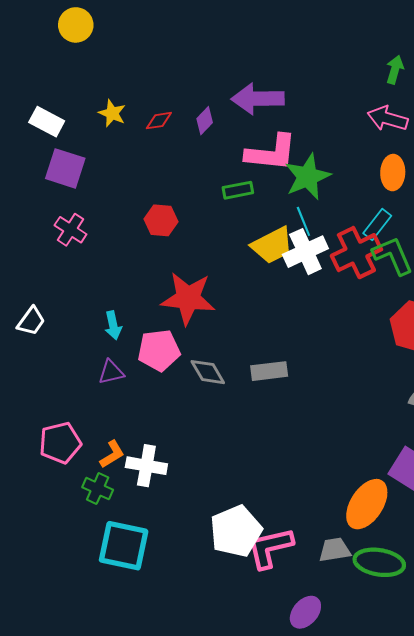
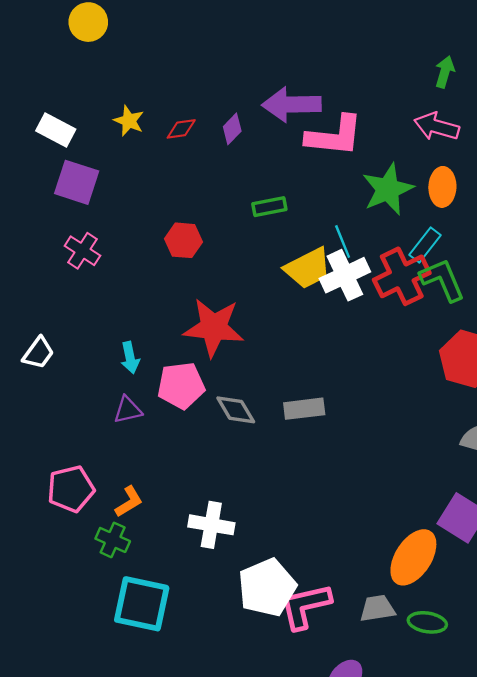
pink L-shape: (271, 153) -> (334, 136), moved
green star: (308, 177) -> (388, 189), moved
white cross: (146, 466) -> (211, 525), moved
green ellipse: (379, 562) -> (427, 622), size x0.7

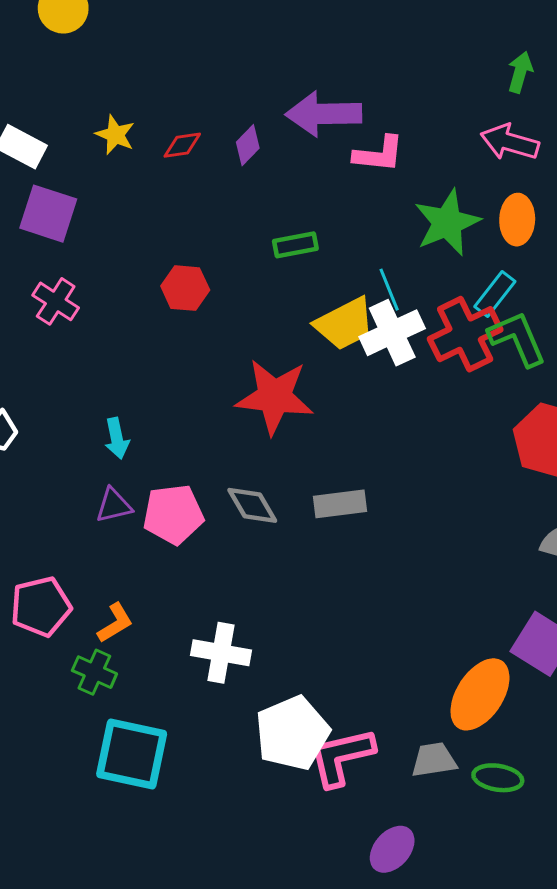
pink L-shape: (334, 136) -> (379, 154), size x0.7
red star: (214, 327) -> (275, 397), moved
pink pentagon: (181, 385) -> (173, 514), moved

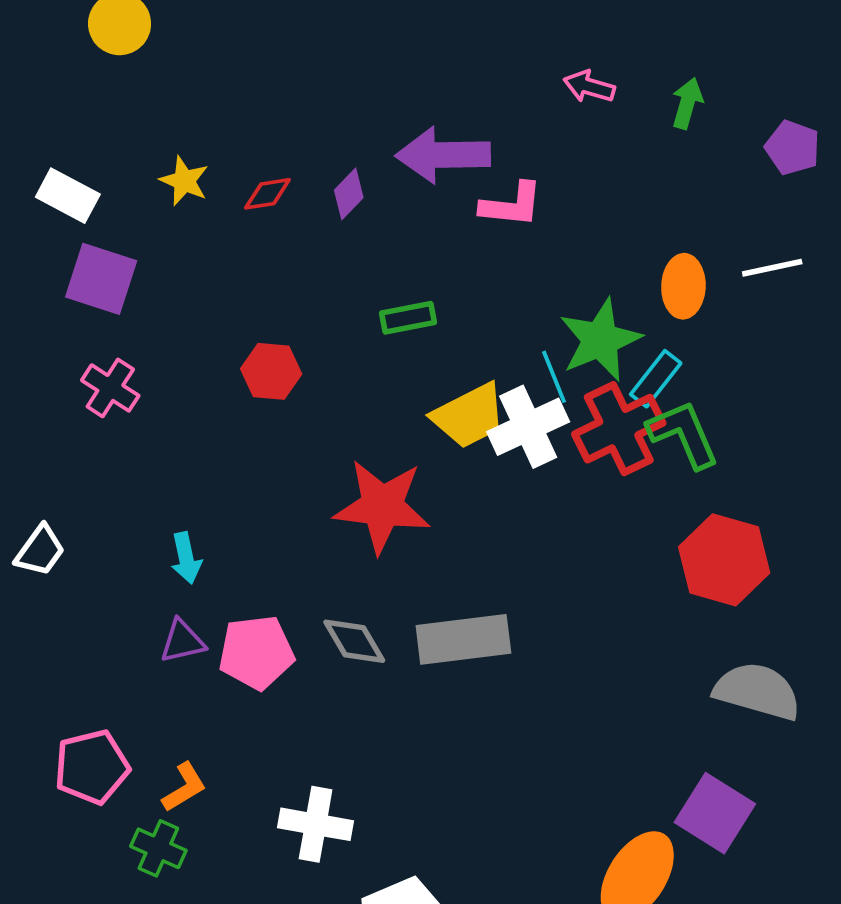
pink arrow: (510, 142) -> (589, 87), moved, size x0.7
green star: (447, 223) -> (600, 340), moved
cyan line: (389, 290) -> (554, 377), moved
gray rectangle: (340, 504) -> (463, 639), size x1.4

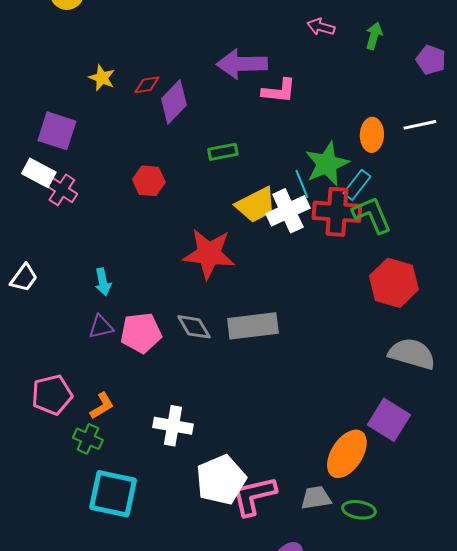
purple diamond: (349, 194) -> (174, 102), moved, size x1.6
white rectangle: (68, 196) -> (39, 173), moved
red cross: (619, 429) -> (337, 212), turned 30

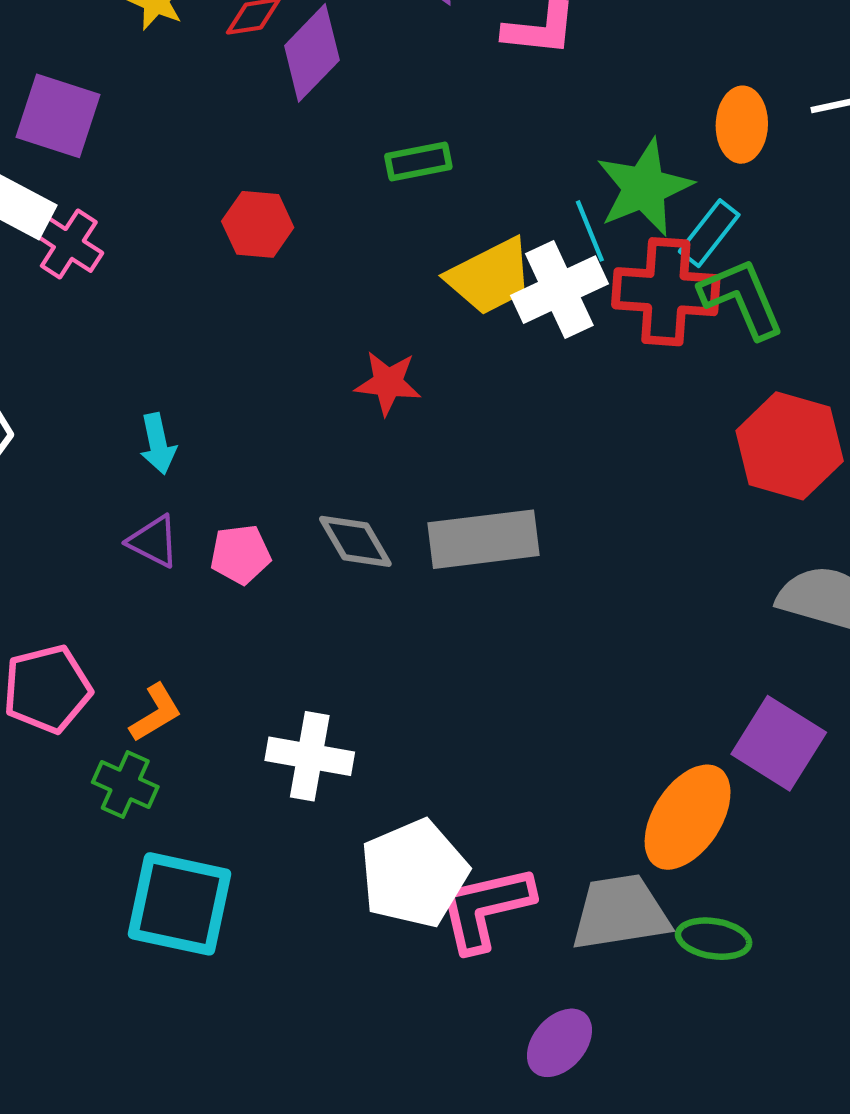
red star: (209, 254) -> (388, 383), size x0.6
purple triangle: (101, 327) -> (153, 541), turned 40
pink pentagon: (141, 333) -> (240, 554), size x0.7
gray trapezoid: (316, 498) -> (620, 913), size x1.5

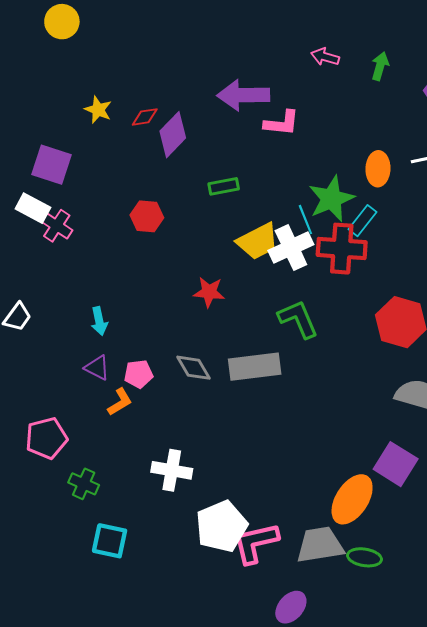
green L-shape: (742, 298) -> (298, 319), moved
orange L-shape: (156, 713) -> (120, 402), moved
cyan square: (180, 904) -> (110, 541), size x0.7

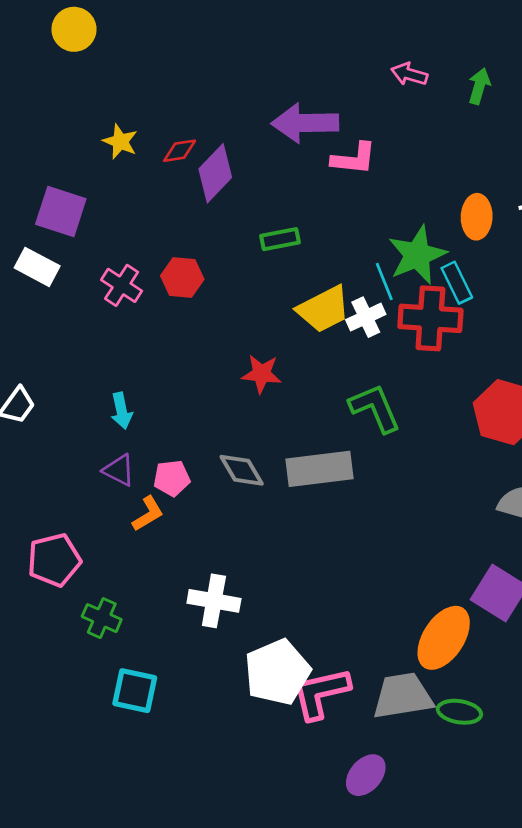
cyan rectangle: (362, 221) -> (457, 283), turned -64
pink cross: (57, 226) -> (122, 285), moved
white cross: (291, 248) -> (366, 317), size x0.7

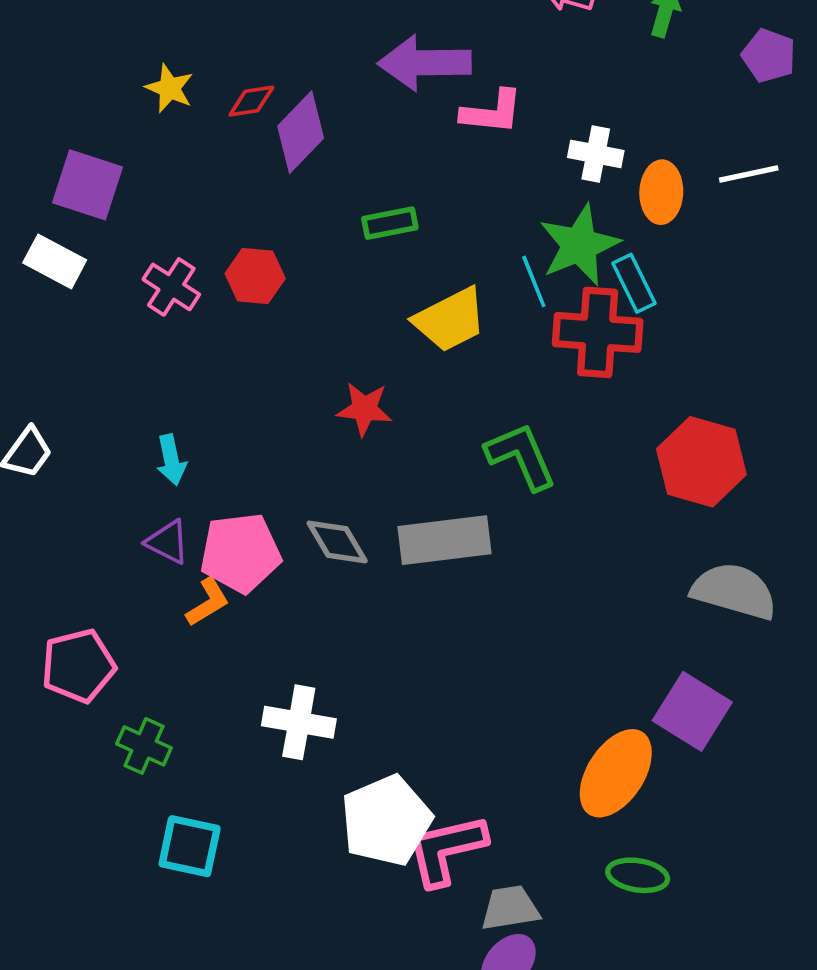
white cross: (366, 317) -> (596, 154), moved, turned 36
pink pentagon: (172, 478) -> (241, 553), size x1.6
gray trapezoid: (403, 696) -> (510, 908), moved, size x0.7

